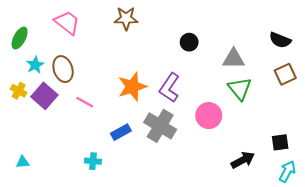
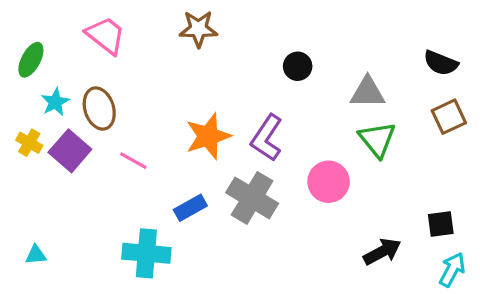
cyan cross: (93, 161) -> (146, 253), size x1.8

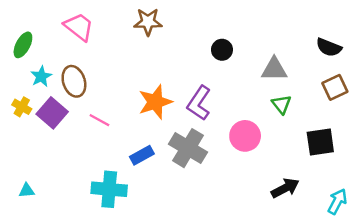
green triangle: (377, 139) -> (281, 104), size x0.7
black square: (441, 224) -> (320, 142), moved, size x1.4

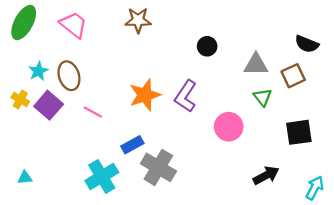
green ellipse: (23, 45) -> (24, 22), moved, size x1.4
brown square: (335, 87) -> (293, 76), moved
gray cross: (188, 148) -> (158, 167), moved
cyan cross: (109, 189) -> (102, 177), turned -36

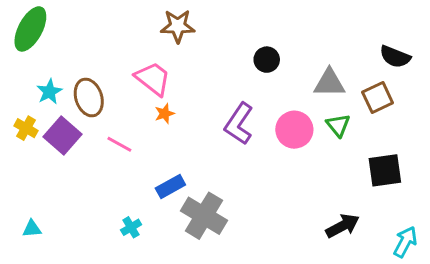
pink trapezoid: (73, 25) -> (153, 79), moved
orange star: (145, 95) -> (165, 114), moved, size x0.5
pink circle: (229, 127) -> (294, 130), moved
cyan cross: (102, 177) -> (131, 227), size x0.5

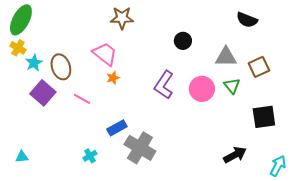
black semicircle: (395, 57) -> (247, 20), moved
yellow cross: (26, 128) -> (18, 48), moved

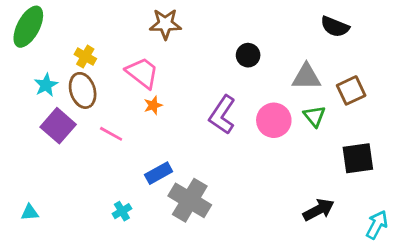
yellow cross: (18, 48) -> (85, 57), moved

